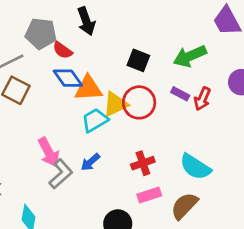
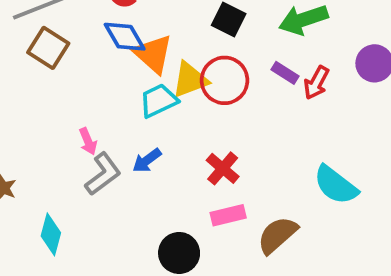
orange triangle: (88, 88) -> (153, 54), turned 40
pink arrow: (49, 152) -> (88, 141), size x0.6
red cross: (143, 163) -> (223, 168), turned -35
cyan semicircle: (195, 167) -> (336, 185), moved

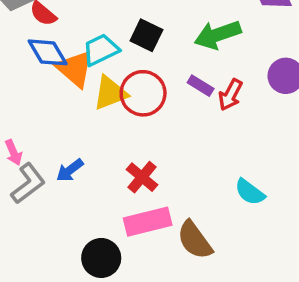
cyan trapezoid: (159, 101) -> (101, 50), moved
cyan semicircle: (336, 185) -> (250, 192), size x0.7
pink rectangle: (228, 215) -> (148, 222), size x1.4
brown semicircle: (277, 235) -> (195, 240), turned -84

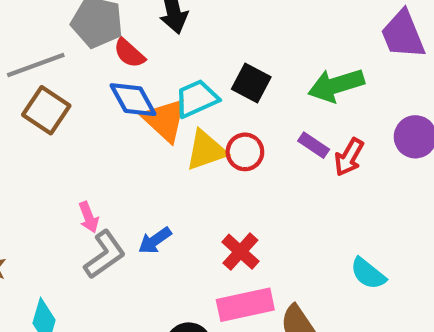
red circle: (143, 93) -> (245, 152), size x0.7

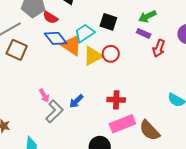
green arrow: (336, 85) -> (147, 16), size x0.7
purple rectangle: (314, 145) -> (144, 33), moved
red cross: (240, 252) -> (116, 100), turned -30

